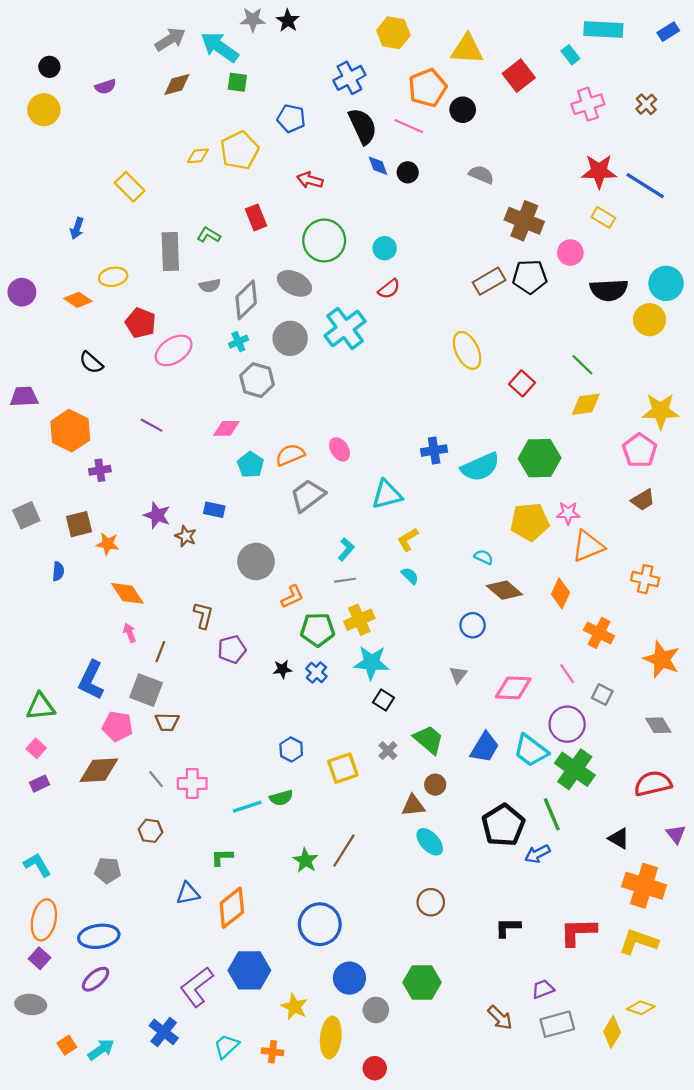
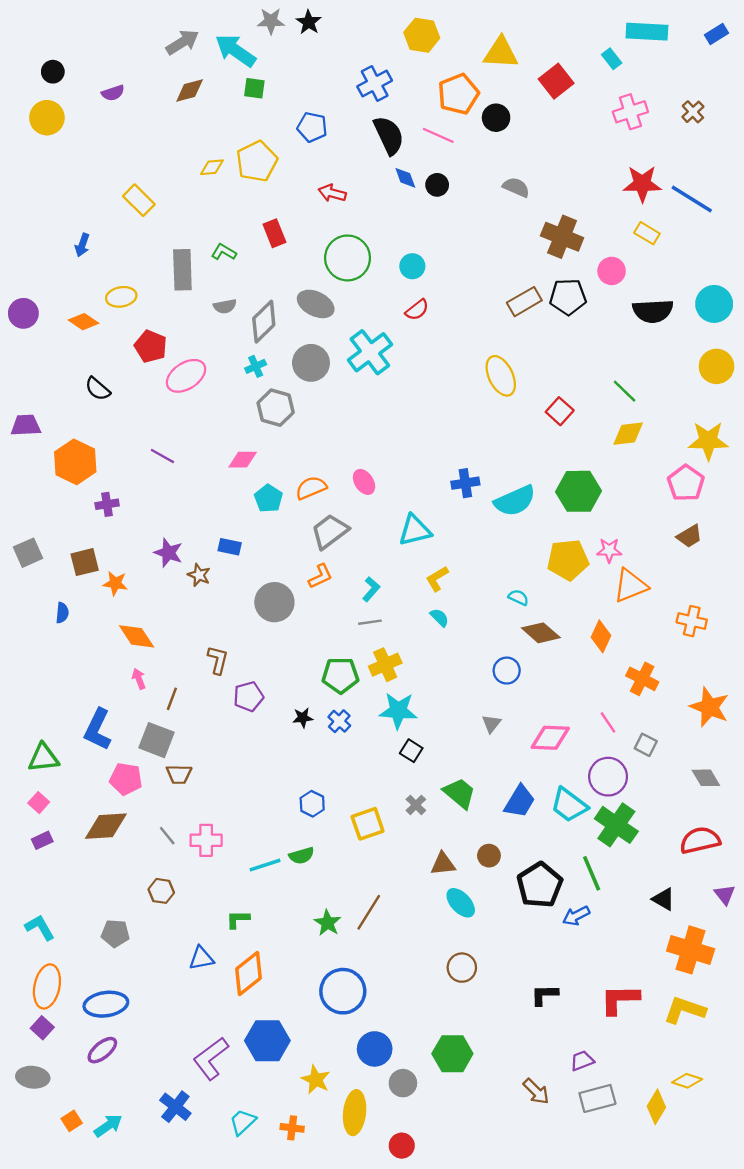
yellow circle: (650, 320) -> (716, 366), moved
orange L-shape: (292, 597) -> (320, 576), moved
brown circle: (435, 785) -> (489, 856), moved

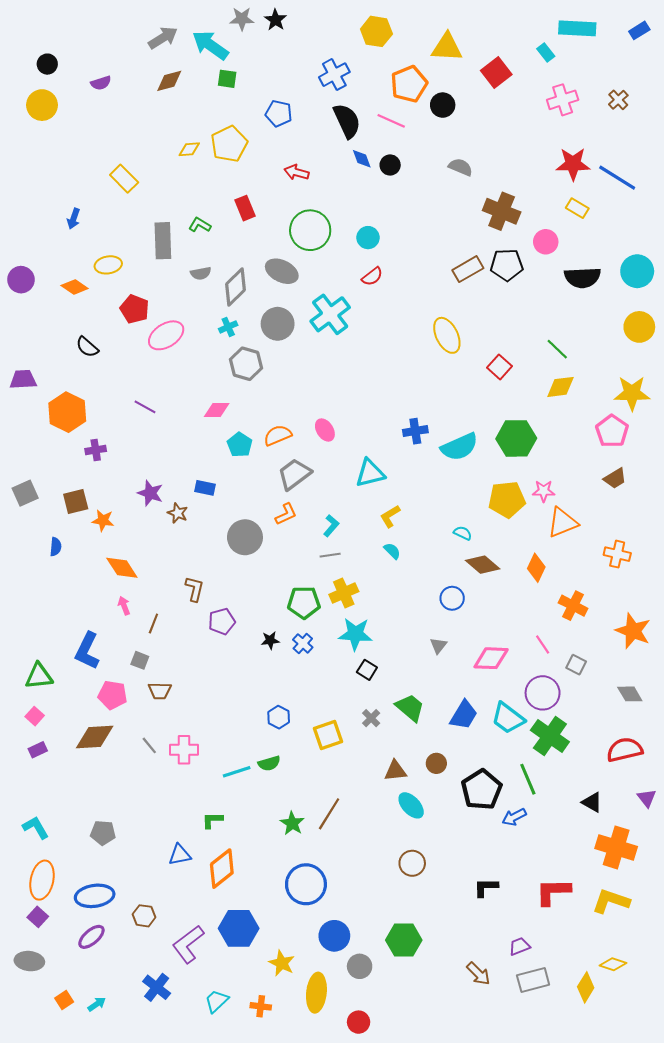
gray square: (157, 740) -> (140, 660), size x0.6
brown hexagon: (161, 891) -> (144, 916), moved
cyan arrow: (108, 1126) -> (97, 1004), size x0.7

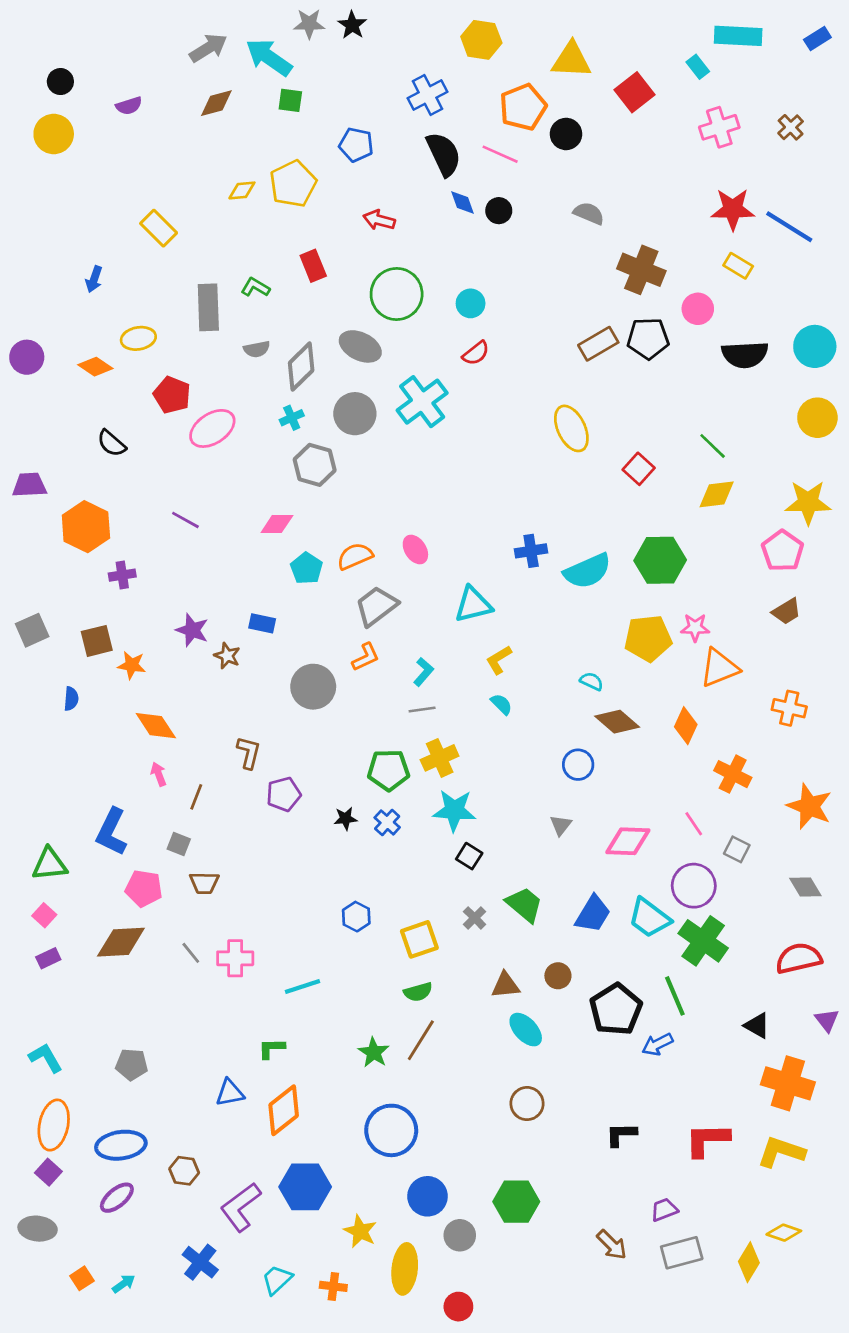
green semicircle: (269, 763) -> (418, 992), moved

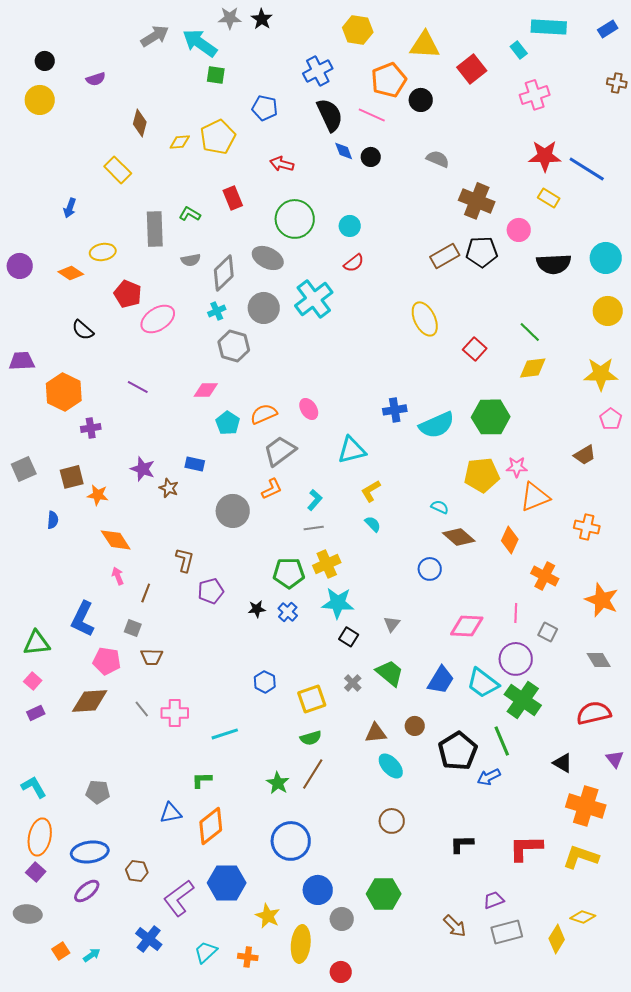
brown diamond: (216, 103) -> (140, 123), moved, turned -60
brown cross: (791, 127) -> (617, 83), moved, turned -36
pink pentagon: (782, 551) -> (611, 419), moved, size x0.7
pink line: (694, 824) -> (516, 613), turned 36
gray triangle: (561, 825) -> (392, 624), moved

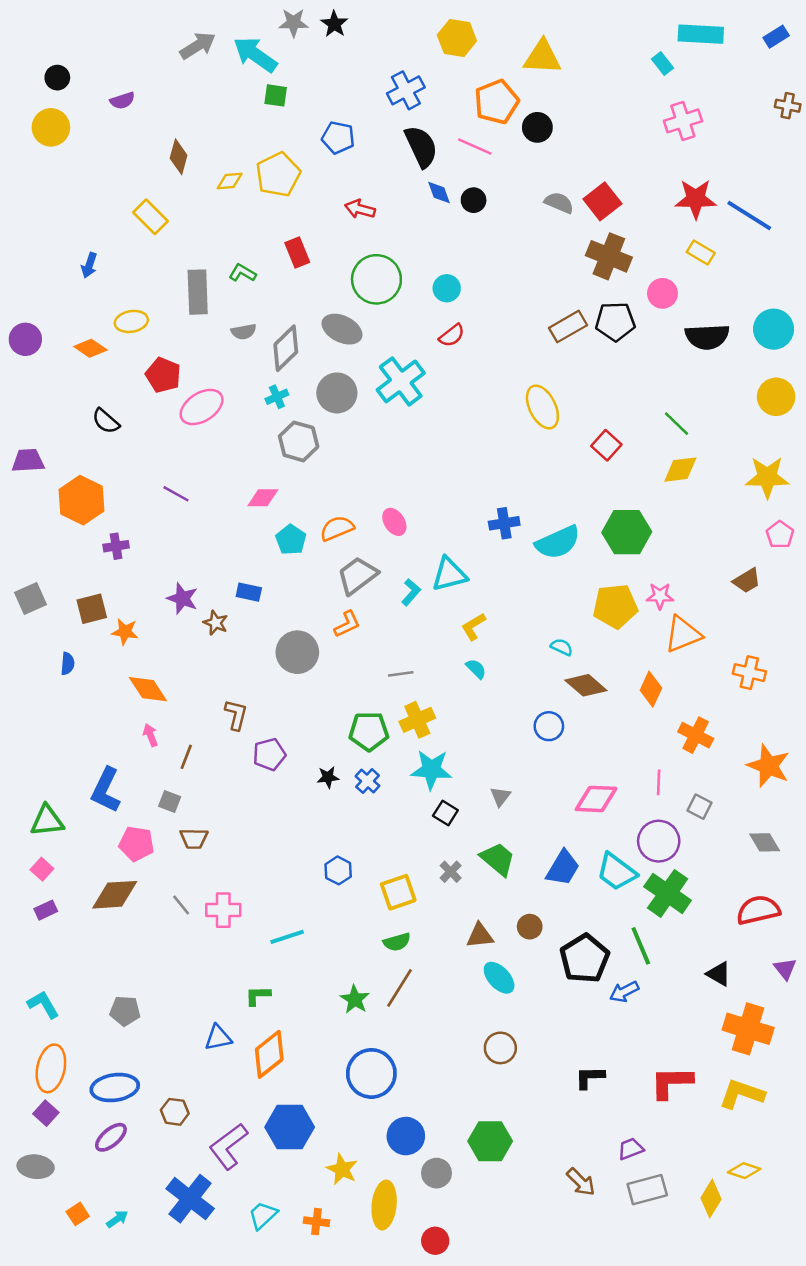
red square: (472, 69) -> (602, 201), moved
cyan L-shape: (315, 500) -> (411, 592), moved
blue cross: (149, 939) -> (190, 1199), size x1.4

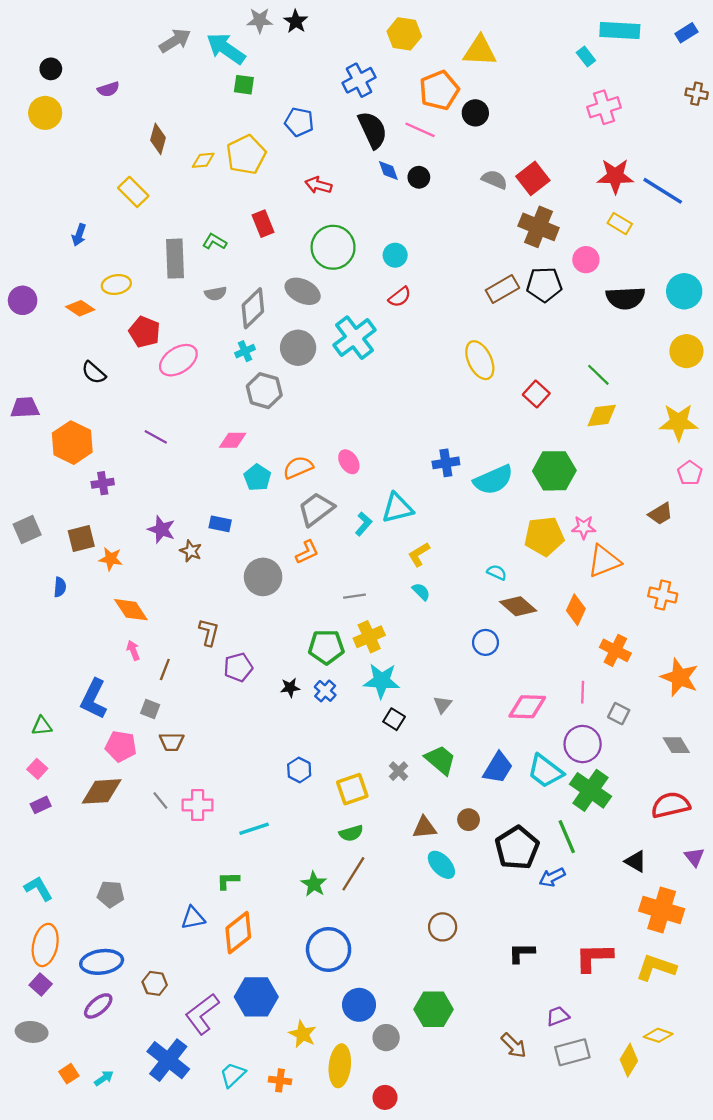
green triangle: (47, 821) -> (42, 726), size x0.7

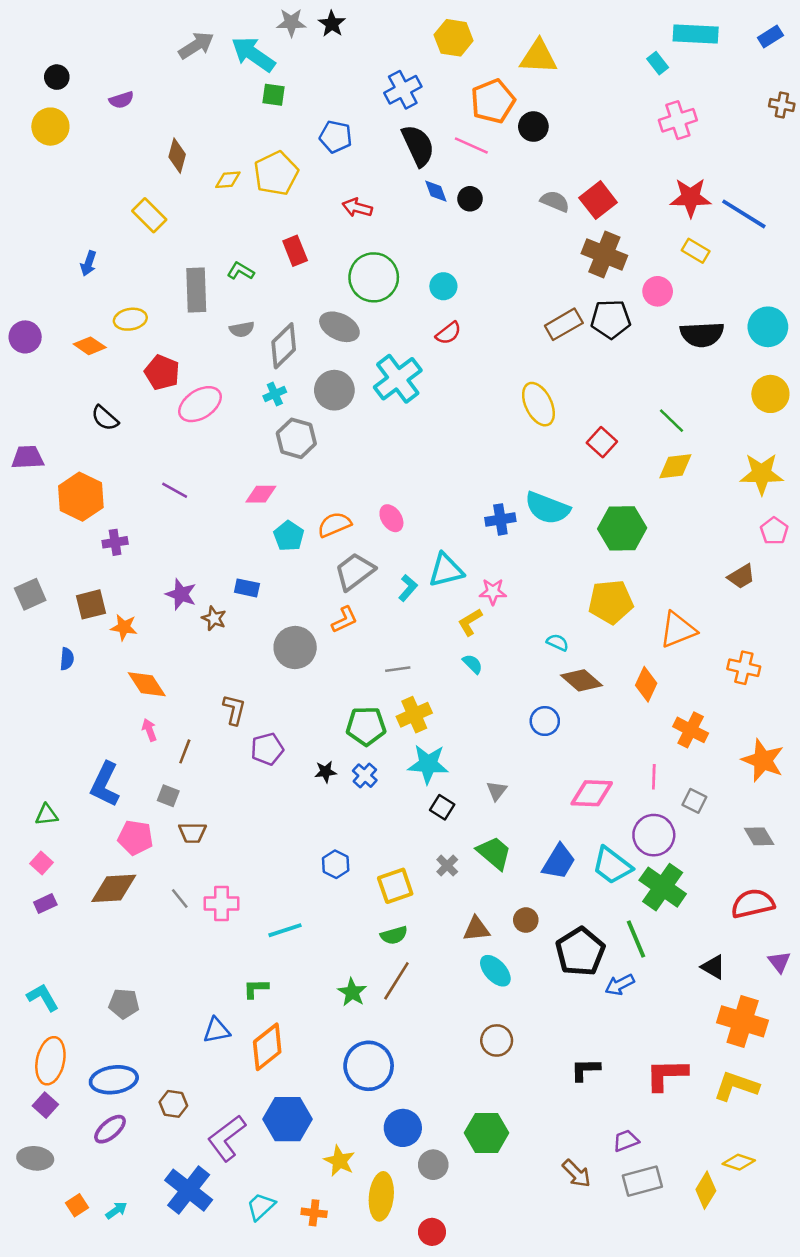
cyan semicircle: (493, 480) -> (547, 508), moved, turned 45
pink star: (584, 527) -> (493, 592), moved

